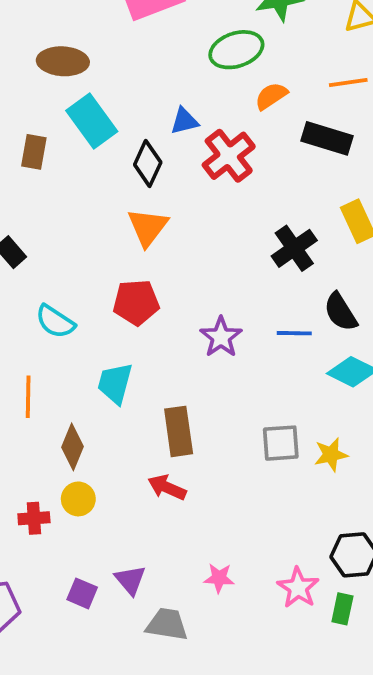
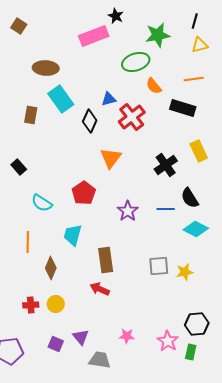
orange semicircle: (271, 96) -> (154, 86), turned -96
orange triangle: (148, 227) -> (111, 158), moved
red pentagon: (136, 302) -> (84, 193), turned -30
yellow circle: (78, 499) -> (56, 304), moved

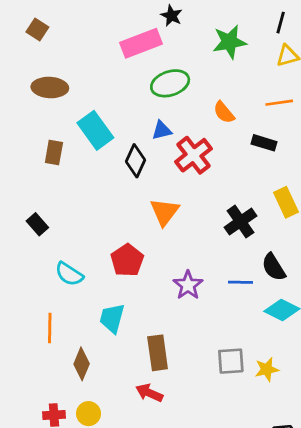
green ellipse: (136, 62) -> (170, 83), moved
brown ellipse: (46, 68) -> (50, 87), moved
black rectangle: (183, 108) -> (264, 143), size x0.7

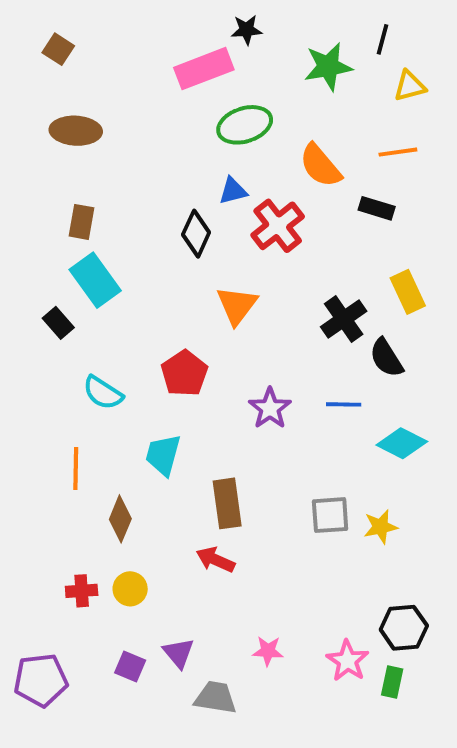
black star: (171, 16) -> (247, 30), turned -30
black line: (281, 23) -> (382, 39), moved
orange semicircle: (224, 112) -> (320, 166), size x1.4
cyan rectangle: (95, 130) -> (95, 280), moved
black semicircle: (274, 267) -> (386, 358), moved

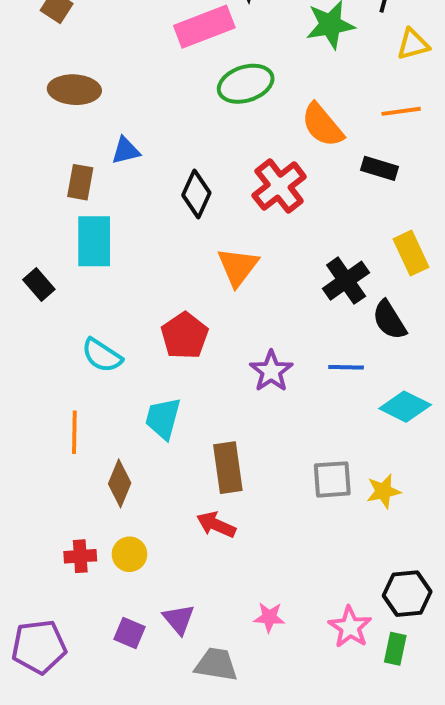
blue triangle: (233, 191) -> (126, 151), moved
cyan rectangle: (95, 280) -> (94, 241), turned 36
black rectangle: (58, 323) -> (39, 285), moved

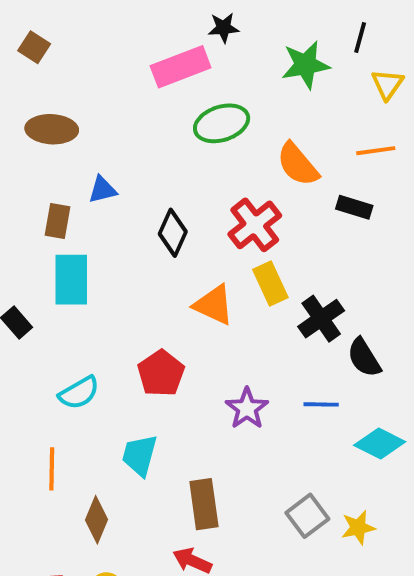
yellow triangle: (413, 44) -> (387, 84), turned -40
yellow rectangle: (411, 253) -> (270, 283), moved
orange triangle: (238, 267) -> (214, 305), turned -42
cyan semicircle: (102, 355) -> (79, 393), turned -63
gray square: (332, 479) -> (307, 516), turned -33

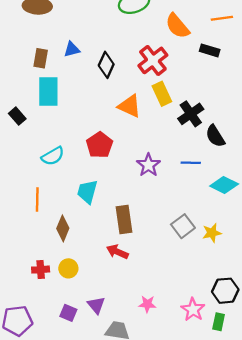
blue triangle: (102, 190) -> (72, 49), moved

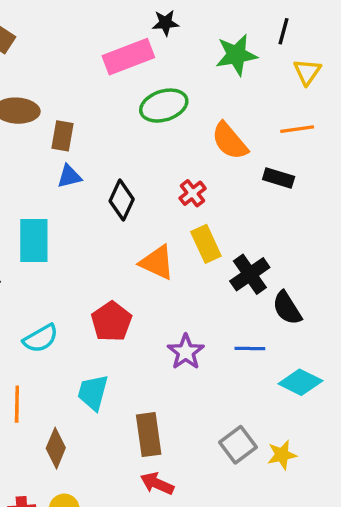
brown rectangle: (41, 58) -> (63, 136), moved
red cross: (153, 60) -> (192, 193), size x0.6
red arrow: (117, 252) -> (157, 484), moved

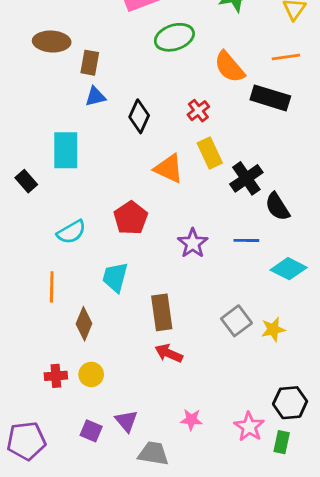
black rectangle: (279, 178) -> (270, 98), size x1.5

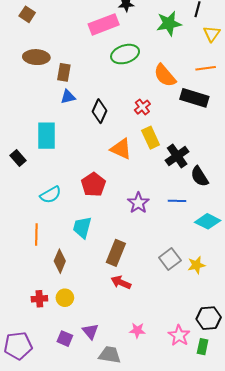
brown rectangle: (162, 312) -> (116, 253), turned 30

